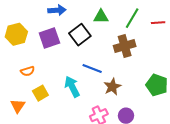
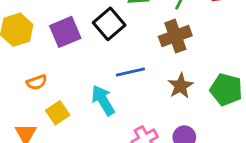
blue line: (92, 69) -> (130, 72), turned -30
brown star: (112, 87) -> (181, 86), moved

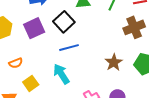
brown cross: (175, 36) -> (134, 27), moved
blue line: (130, 72) -> (69, 48), moved

